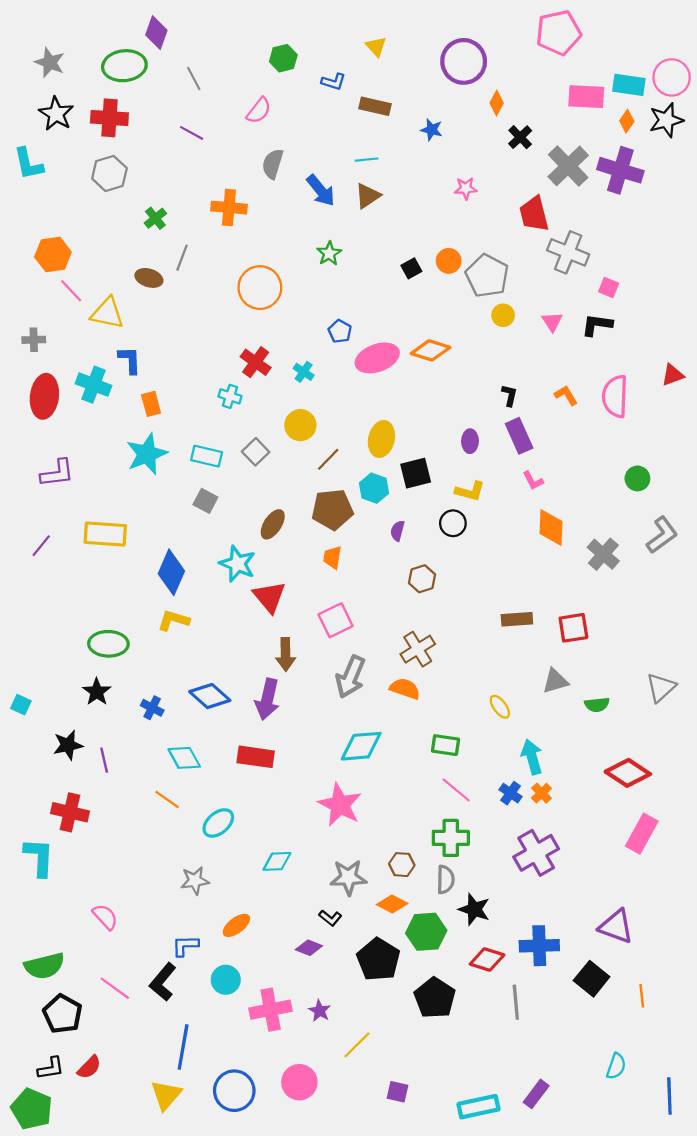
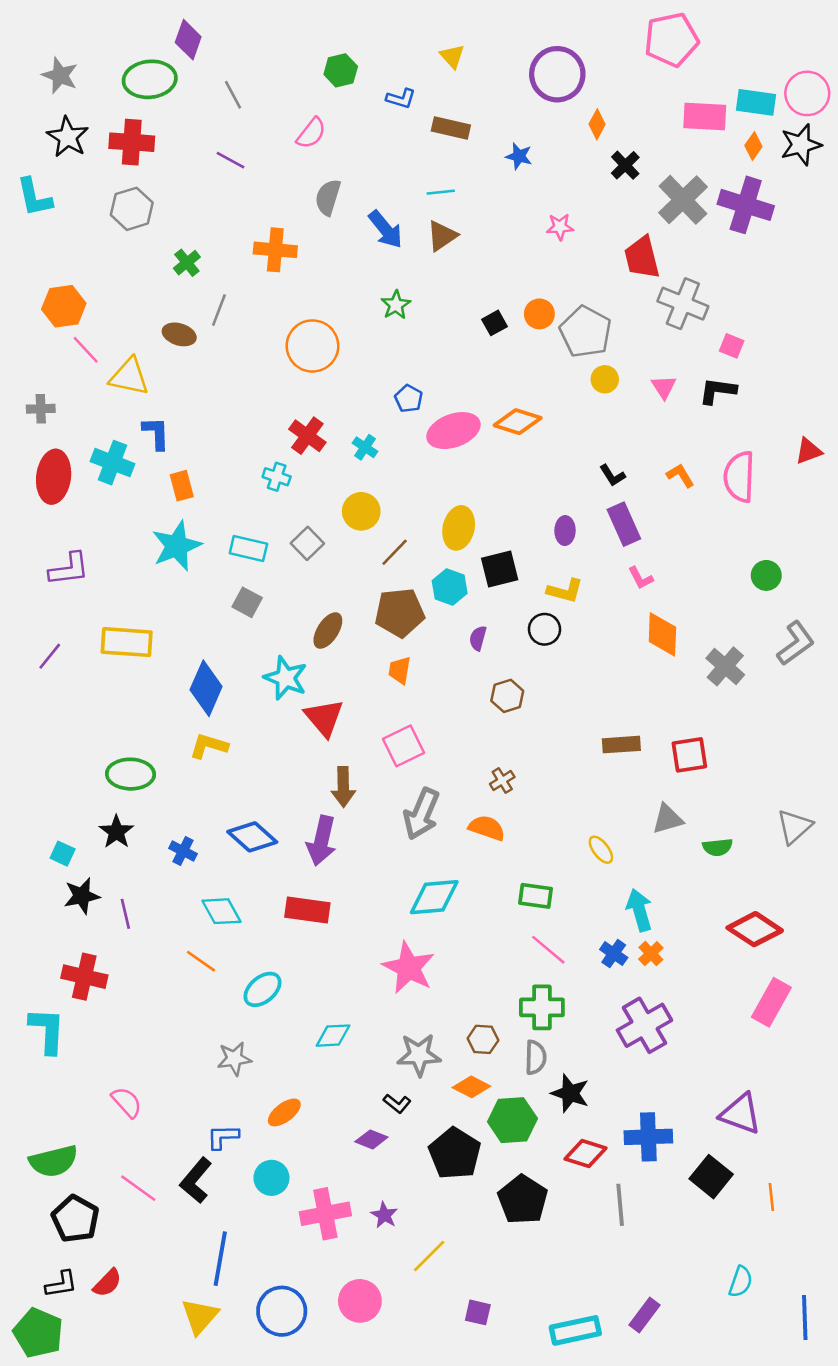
black L-shape: (509, 395) -> (612, 475), turned 135
brown cross: (418, 649) -> (502, 780), size x0.6
cyan square: (21, 705) -> (63, 854), moved

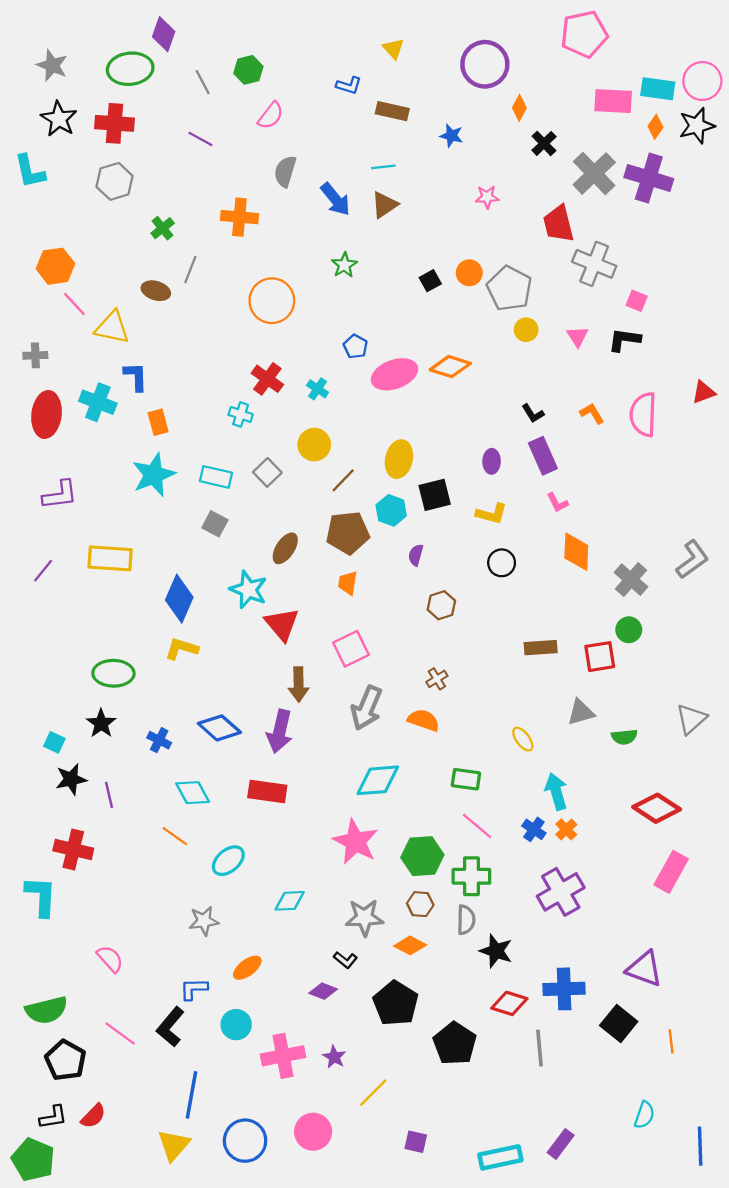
green hexagon: (341, 70) -> (248, 70), moved
green circle: (766, 575) -> (629, 630), moved
black circle: (545, 629) -> (502, 563), moved
green hexagon: (512, 1120) -> (422, 856), moved

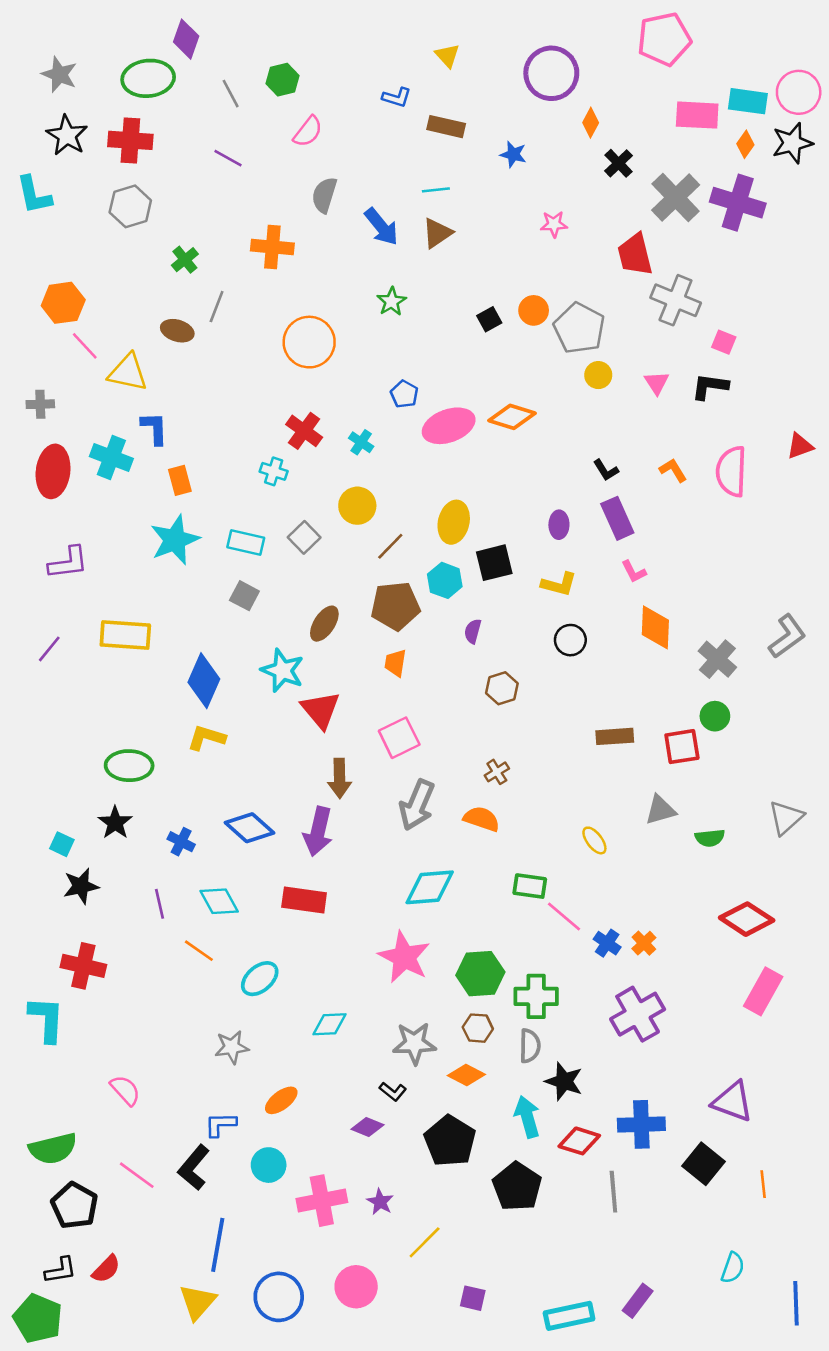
cyan arrow: (556, 791) -> (527, 1117), moved
purple line: (109, 795) -> (160, 904), moved
pink line: (477, 826) -> (564, 916), moved

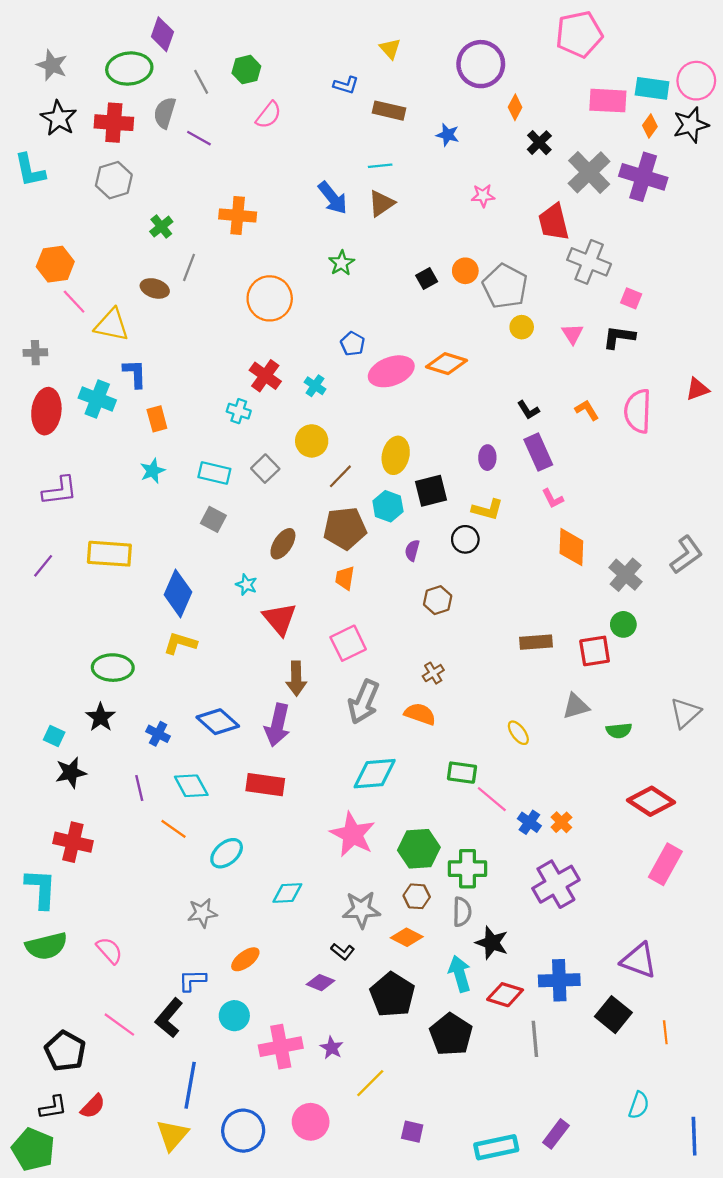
gray semicircle: (324, 195) -> (165, 113), moved
cyan star: (175, 540) -> (153, 471), size x0.6
black circle: (570, 640) -> (465, 539), moved
cyan star: (283, 671) -> (246, 585), size x0.6
green semicircle: (53, 1149) -> (46, 946), moved

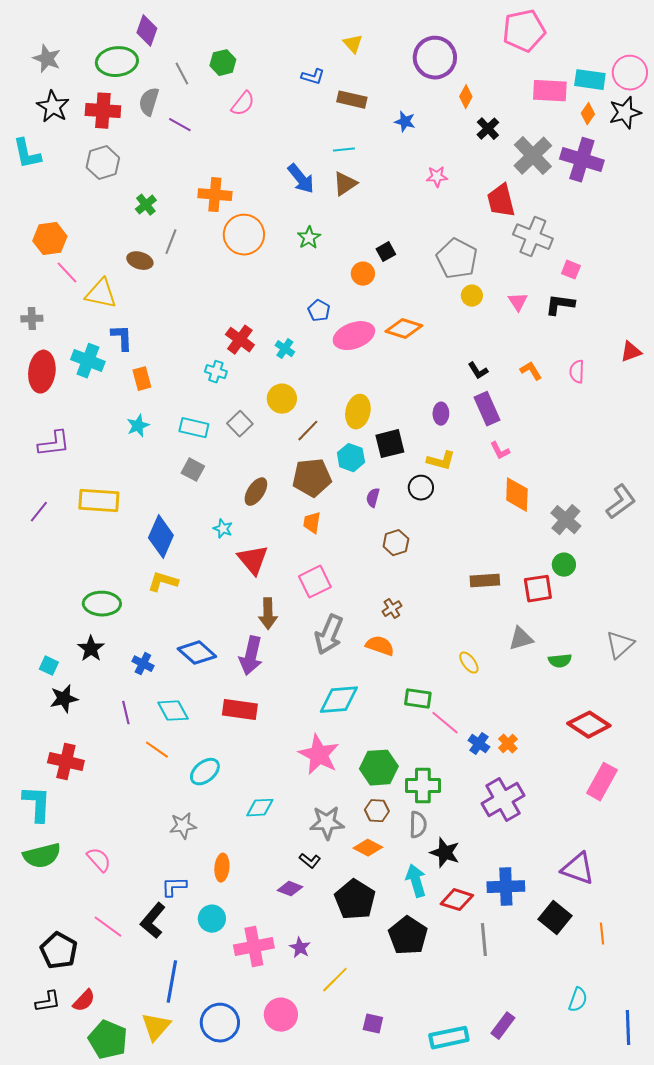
orange circle: (465, 271) -> (363, 274), moved
orange circle: (270, 298) -> (244, 235), moved
pink semicircle: (638, 411) -> (577, 372), size x0.6
orange ellipse: (245, 959) -> (222, 868), turned -48
green pentagon: (33, 1149) -> (108, 1040), moved

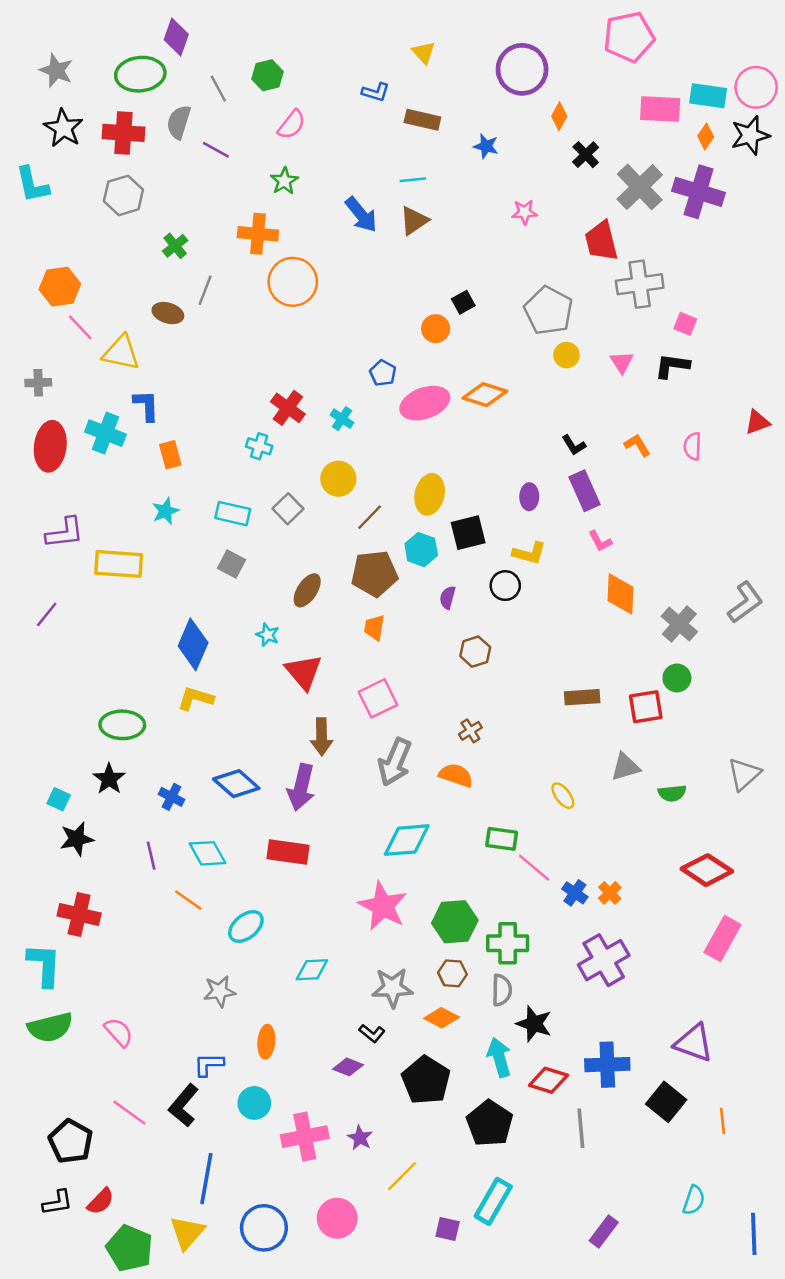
gray cross: (533, 237) -> (640, 284), turned -30
green star: (309, 238) -> (284, 181), moved
yellow rectangle: (99, 501) -> (119, 564), moved
cyan rectangle: (449, 1038) -> (493, 1201), moved, turned -48

